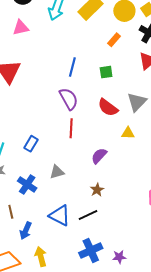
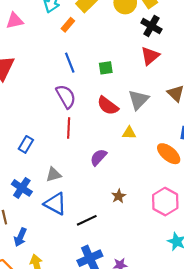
orange rectangle: (114, 40) -> (68, 25), moved
blue line: (72, 67) -> (70, 63), turned -36
brown star: (97, 190) -> (119, 196), moved
blue triangle: (60, 216) -> (55, 204), moved

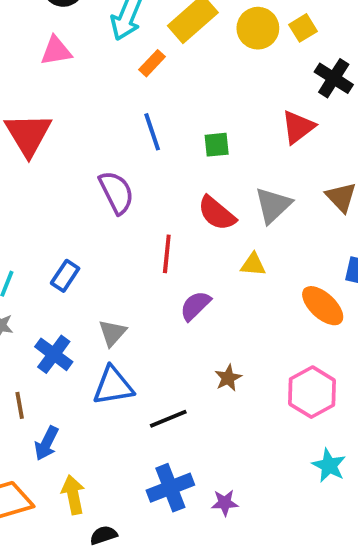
black cross: (151, 26) -> (334, 78), moved
purple semicircle: (66, 96) -> (116, 192), moved
red line: (69, 128) -> (167, 254), moved
gray triangle: (53, 174) -> (112, 333), turned -35
blue triangle: (55, 204) -> (113, 386), turned -40

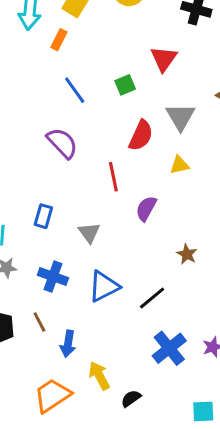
red triangle: (298, 127) -> (164, 59), moved
red semicircle: (217, 213) -> (141, 135), turned -88
gray triangle: (112, 333) -> (89, 233), moved

